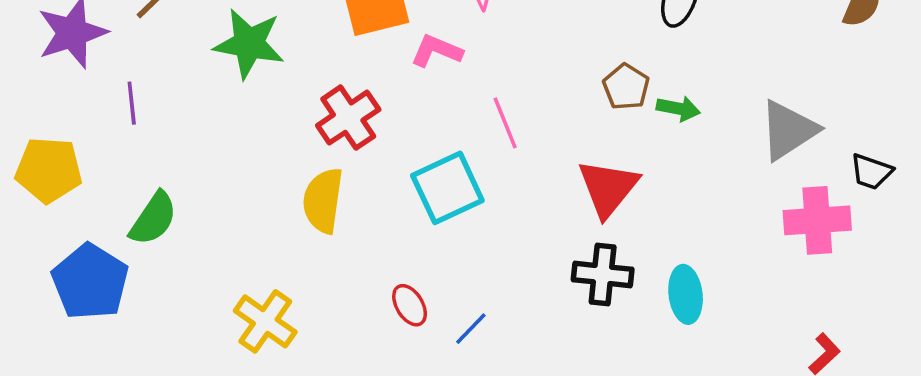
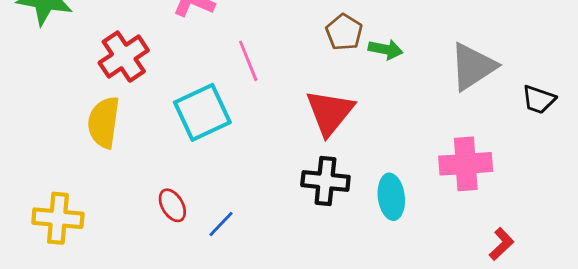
pink cross: (817, 220) -> (466, 164), moved
yellow cross: (265, 321) -> (58, 218), turned -30

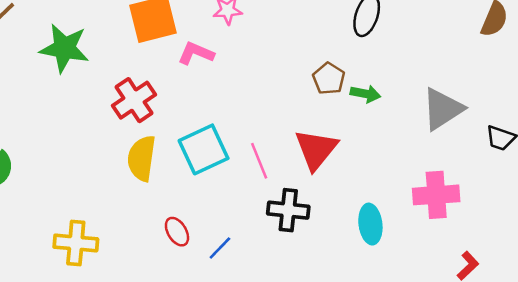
pink line: (248, 61) -> (259, 161), moved
yellow semicircle: (104, 122) -> (142, 158), moved
black cross: (325, 181) -> (288, 210), moved

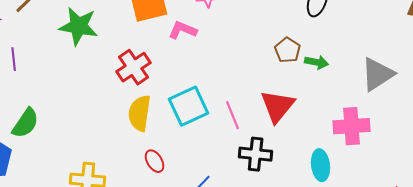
pink cross: (436, 195) -> (352, 126), moved
red ellipse: (177, 232) -> (155, 161), moved

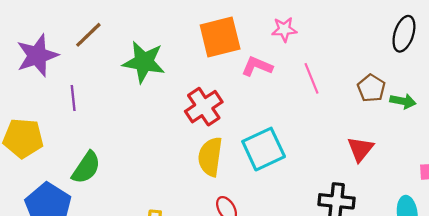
red triangle: (278, 106) -> (360, 149), size x0.7
pink line: (233, 115) -> (311, 78), moved

